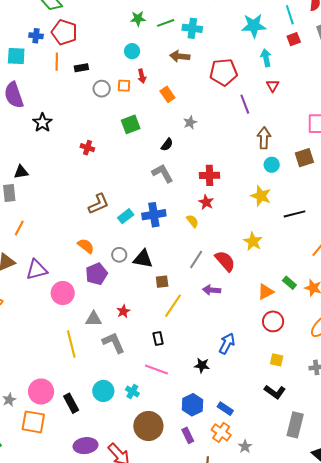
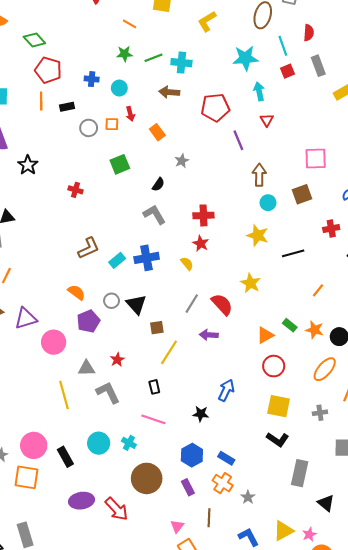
blue cross: (36, 36) -> (92, 79), moved
black triangle: (143, 259) -> (136, 304), turned 40
yellow square: (277, 360) -> (279, 406), size x1.6

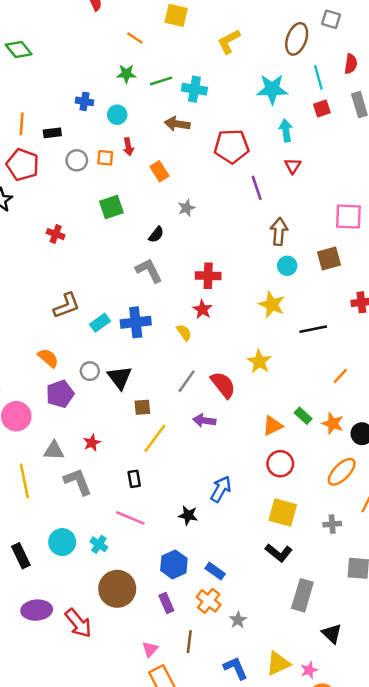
red pentagon: (48, 70) -> (23, 165), moved

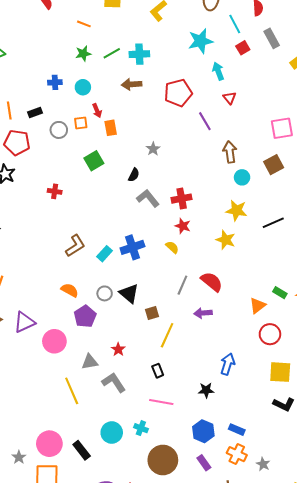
orange rectangle: (159, 171) -> (111, 128), moved, turned 35
gray L-shape: (149, 271) -> (148, 198), moved
yellow star: (259, 362) -> (226, 240), moved

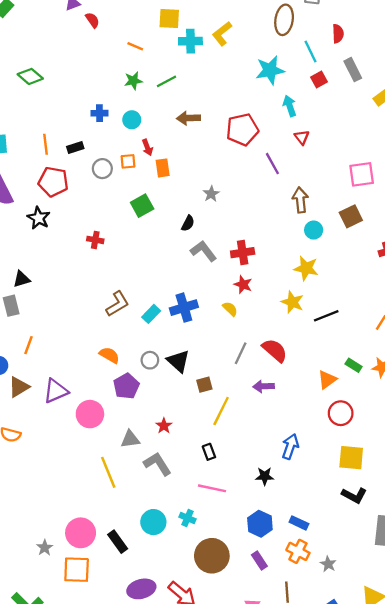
cyan cross: (139, 54) -> (190, 41), moved
black line: (273, 223) -> (326, 316), moved

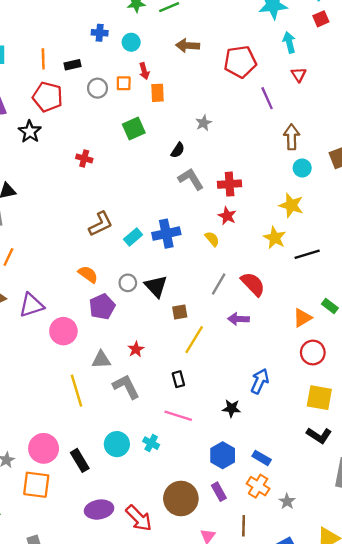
brown circle: (212, 556) -> (181, 499), moved

